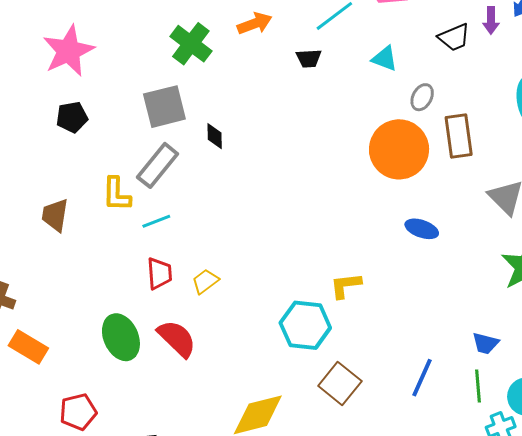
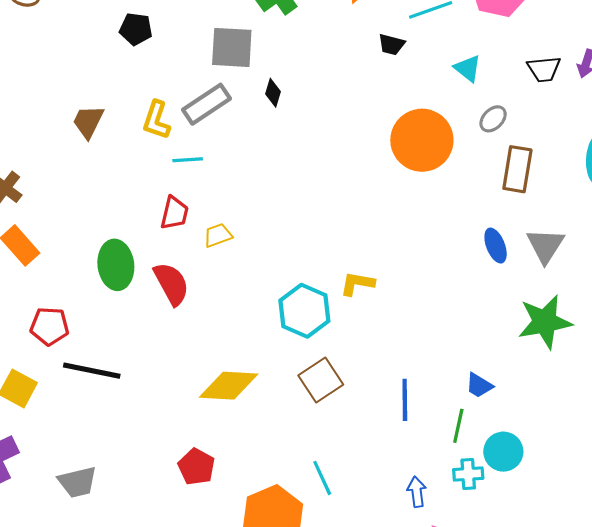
orange circle: (399, 149) -> (422, 140), moved
blue ellipse: (422, 229) -> (496, 246), moved, turned 32
blue line: (422, 378) -> (405, 400), turned -42

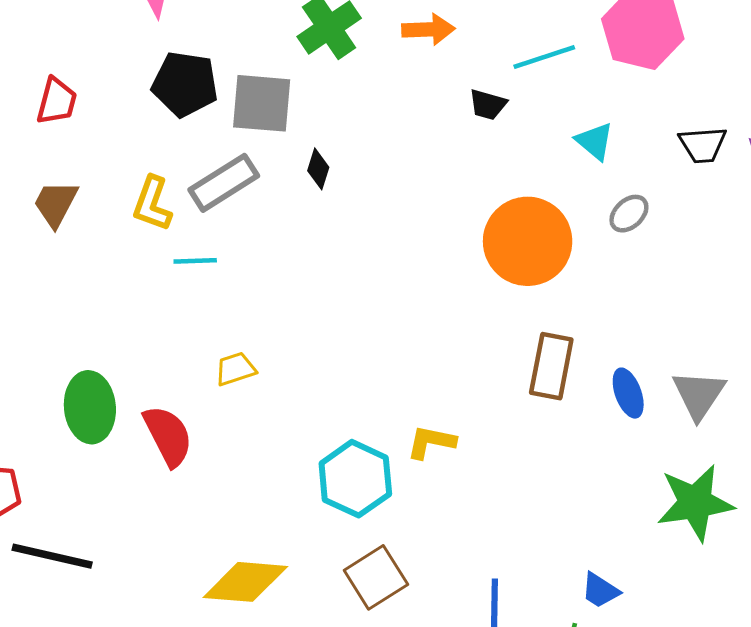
black pentagon: (136, 29) -> (185, 84), moved, size x1.4
brown rectangle: (517, 169) -> (551, 366), moved
red trapezoid: (174, 213) -> (57, 101), moved

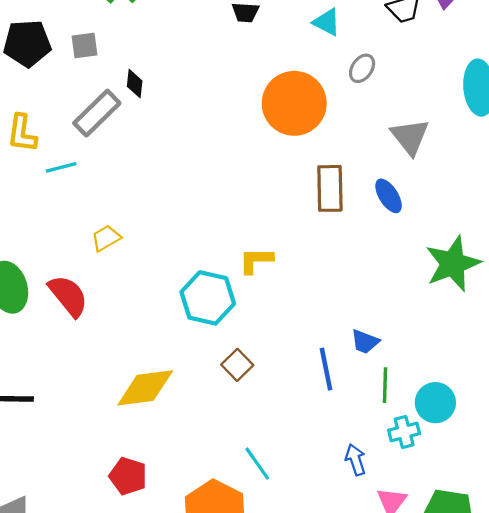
gray square: (262, 103) -> (85, 45), size x0.6
gray rectangle: (224, 183) -> (97, 113), moved
gray triangle: (699, 395) -> (410, 137), moved
brown square: (376, 577) -> (237, 365), size x0.7
blue trapezoid: (600, 590) -> (365, 342), moved

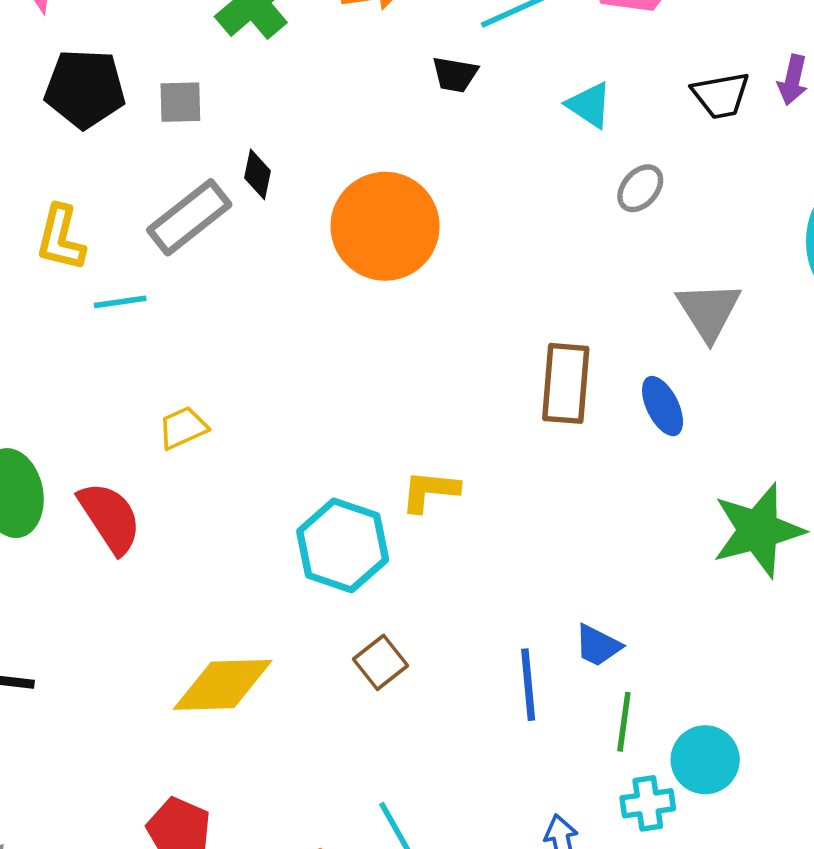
orange circle: (294, 103) -> (385, 226), moved

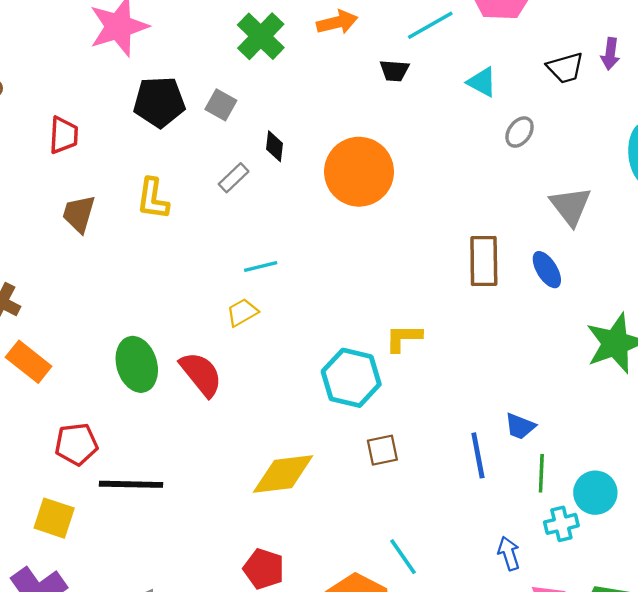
gray square: (180, 102) -> (221, 105), turned 36
gray rectangle: (189, 217) -> (234, 178), size x0.6
cyan line: (120, 302) -> (261, 266), moved
brown square: (380, 662) -> (382, 450), turned 32

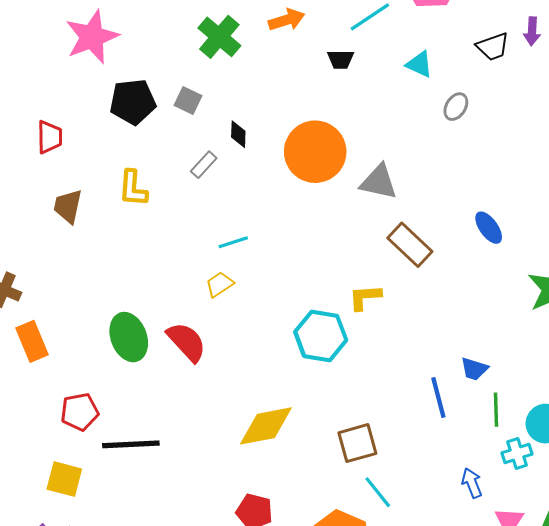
gray triangle: (571, 206) -> (379, 182), moved, turned -36
brown rectangle: (484, 261) -> (410, 245), moved, turned -42
orange rectangle: (29, 362) -> (32, 341), turned 33
brown square: (382, 450) -> (357, 443), moved, size x1.4

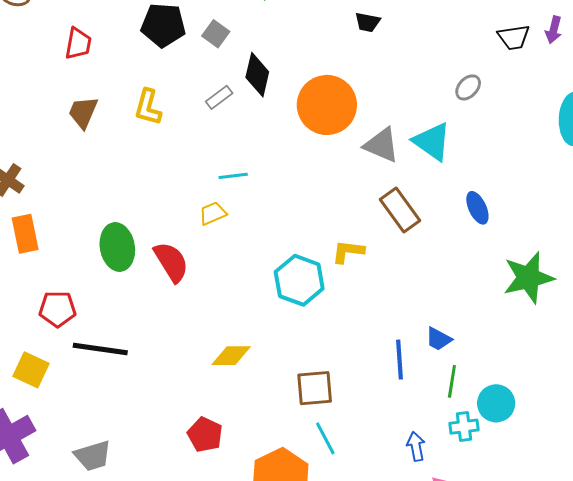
cyan triangle: (419, 64) -> (432, 141), moved, size x1.5
black diamond: (238, 134) -> (257, 75), size x1.6
yellow diamond: (266, 426) -> (231, 356), size x0.7

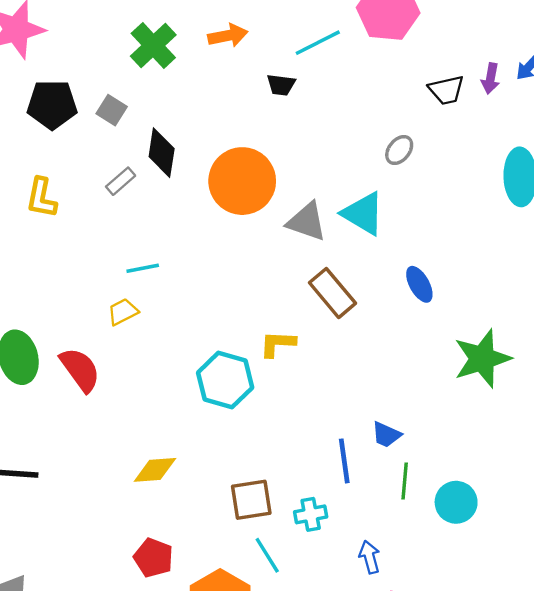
cyan cross: (464, 427) -> (311, 514), moved
red pentagon: (205, 435) -> (153, 558), moved

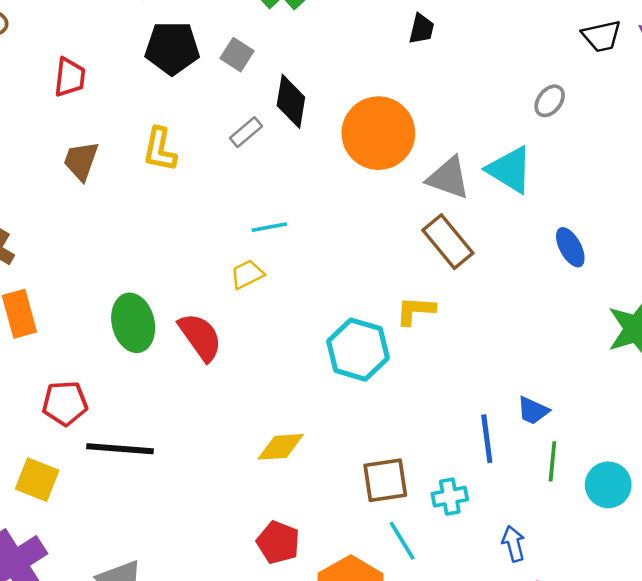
black trapezoid: (281, 85) -> (422, 29), turned -84
brown rectangle: (333, 293) -> (448, 242), moved

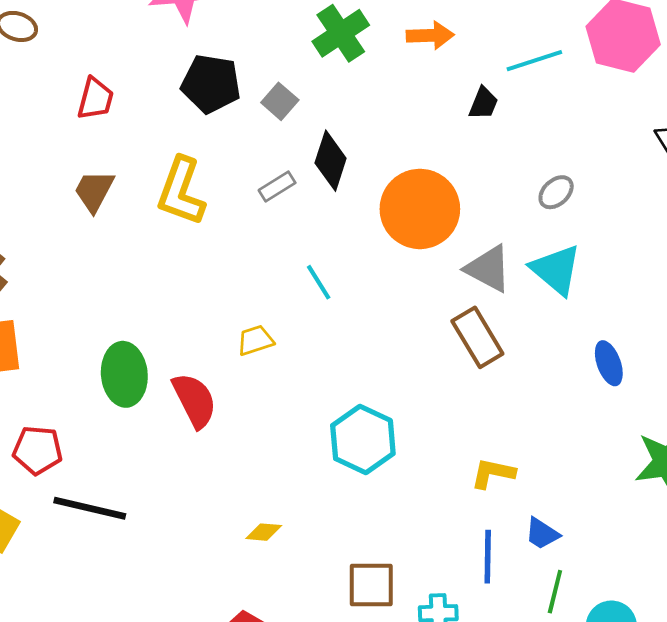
gray ellipse: (550, 101) -> (556, 192), moved
yellow L-shape: (160, 149) -> (181, 191), size x1.4
cyan line: (269, 227) -> (319, 282), moved, turned 60
yellow L-shape: (415, 311) -> (493, 473), moved
yellow diamond: (281, 447) -> (264, 532), size x0.7

